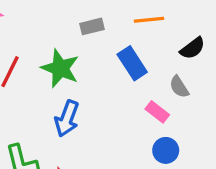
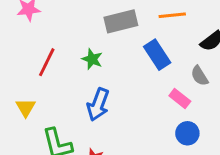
gray rectangle: (92, 26) -> (121, 21), size x1.5
green star: (60, 68) -> (92, 59), size x0.6

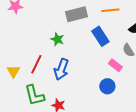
red line: (47, 62) -> (36, 64), moved
blue circle: (187, 133) -> (107, 86), moved

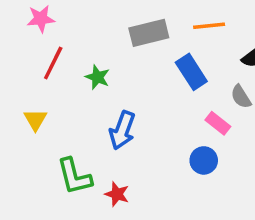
green star: (57, 39) -> (97, 77), moved
red line: (36, 64) -> (53, 63), moved
yellow triangle: (13, 71) -> (35, 120), moved

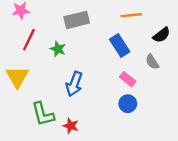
gray rectangle: (149, 33) -> (77, 20), moved
yellow triangle: (35, 120) -> (17, 77), size x1.5
pink rectangle: (218, 123) -> (128, 79), moved

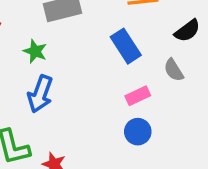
pink rectangle: (128, 79) -> (138, 96), turned -63
blue arrow: (74, 84) -> (40, 94), moved

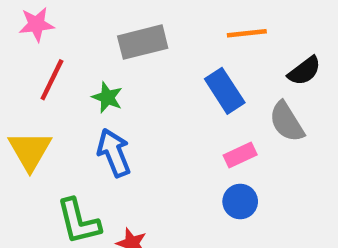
gray semicircle: (174, 70) -> (287, 122), size x1.4
blue arrow: (40, 94) -> (114, 153), turned 138

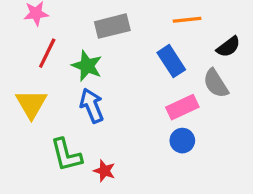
green star: (107, 97) -> (87, 66), size x1.4
pink rectangle: (240, 155) -> (182, 107), size x1.4

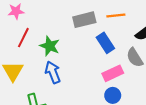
gray rectangle: (112, 26) -> (84, 20), moved

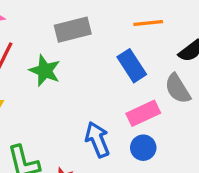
gray rectangle: (84, 20) -> (73, 30), moved
blue arrow: (53, 72) -> (97, 140), moved

